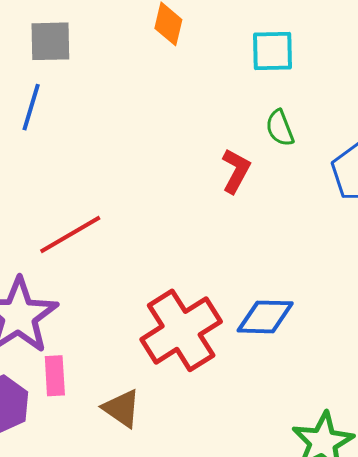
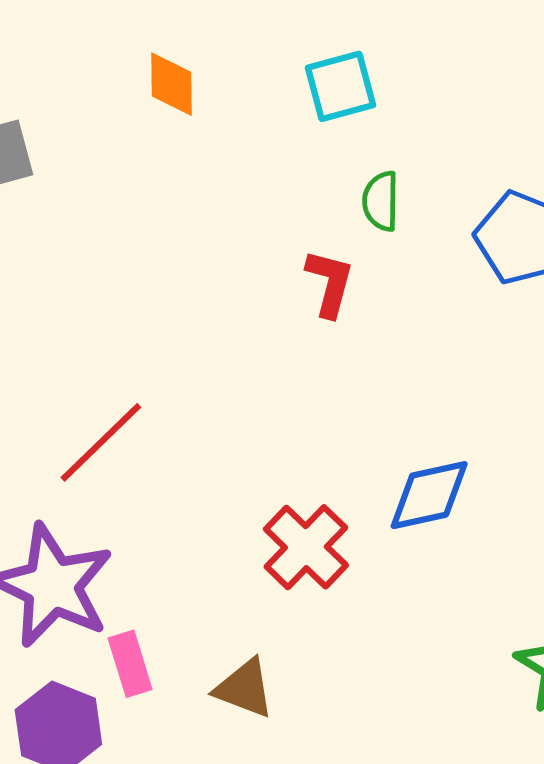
green semicircle: (280, 128) -> (381, 201), turned 36
red cross: (181, 330) -> (306, 547), size x0.7

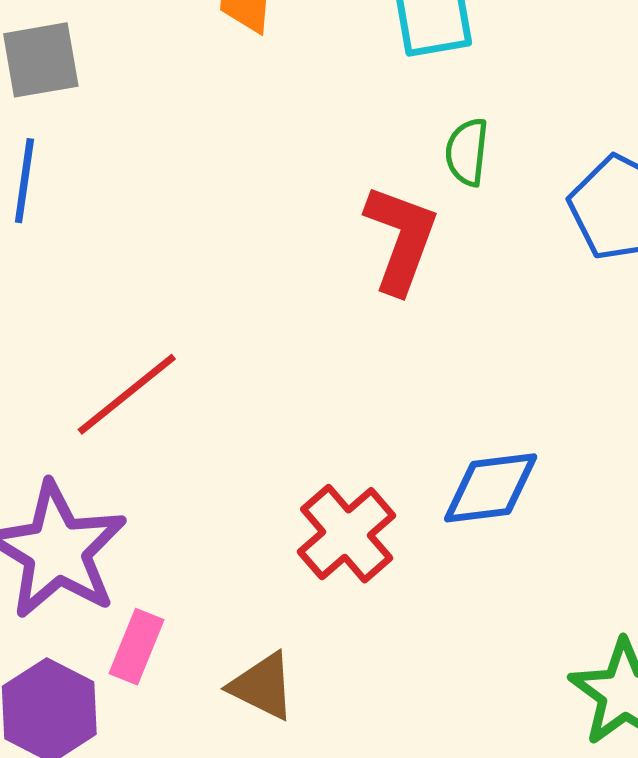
red L-shape: (330, 283) -> (401, 239), size x1.4
pink rectangle: (130, 664) -> (137, 647), turned 34

